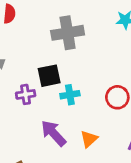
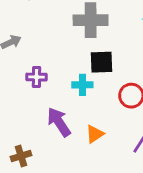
black square: (49, 76) -> (102, 62), moved

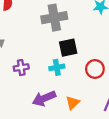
purple arrow: (59, 122) -> (44, 98), turned -70

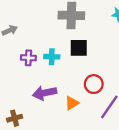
cyan cross: (57, 67) -> (52, 57), moved
red circle: (95, 69) -> (94, 84), moved

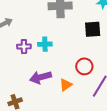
black square: (79, 48) -> (93, 29), moved

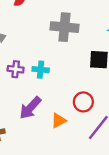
purple arrow: (41, 77) -> (30, 108), turned -40

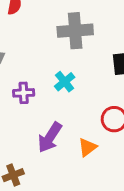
cyan cross: (41, 70) -> (65, 82), moved, turned -35

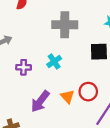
orange triangle: (87, 147) -> (67, 97), moved, turned -40

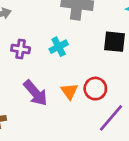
purple arrow: (40, 101) -> (35, 93), turned -85

